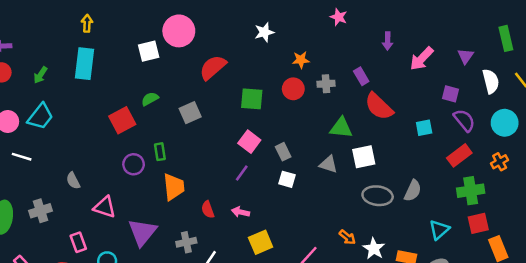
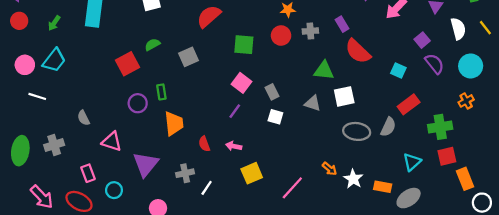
purple square: (451, 94) -> (422, 40), turned 35
cyan square: (424, 128) -> (398, 70), turned 35
red rectangle: (459, 155) -> (409, 104), moved

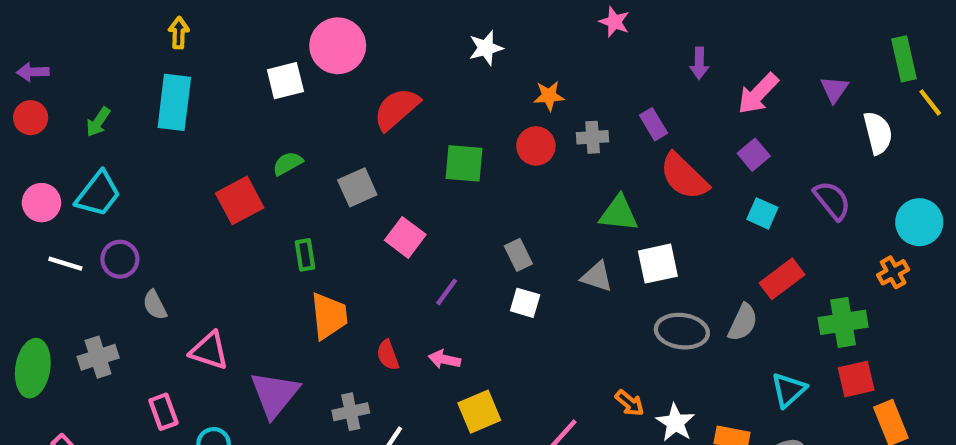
yellow line: (485, 28) -> (930, 102), moved
purple square: (422, 40) -> (754, 155), moved
cyan circle: (471, 66) -> (919, 222), moved
pink square: (242, 83) -> (405, 237), moved
purple circle: (138, 103) -> (120, 259), moved

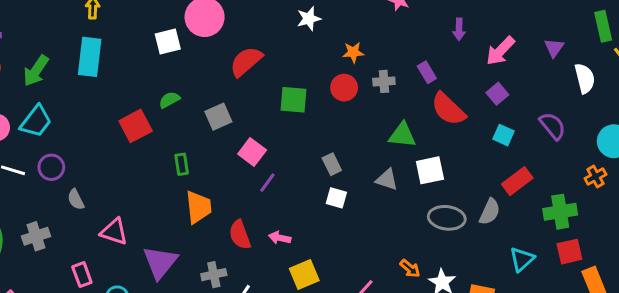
green arrow: (98, 122) -> (36, 71), size x1.5
purple line: (447, 292) -> (267, 183), moved
red semicircle: (388, 355) -> (240, 235), size x1.4

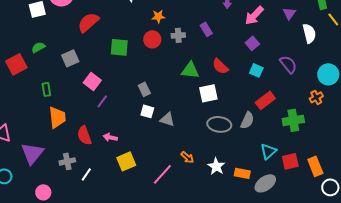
red semicircle: (448, 109) -> (220, 66), moved, size x0.7
gray triangle: (387, 180) -> (167, 119), moved
red square: (569, 252) -> (290, 161), moved
orange arrow: (410, 268) -> (187, 157), moved

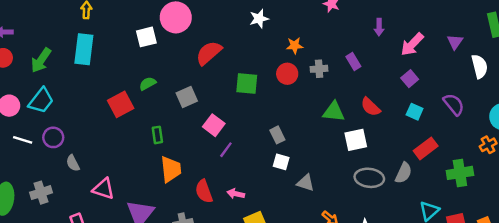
gray triangle: (167, 119) -> (306, 183), moved

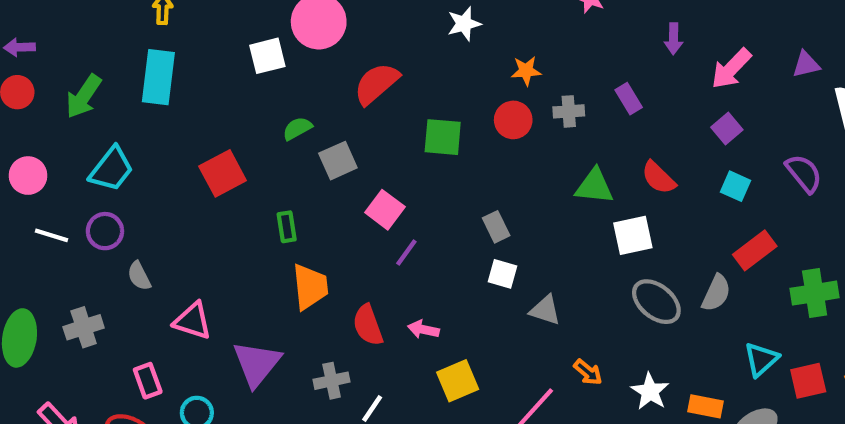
purple triangle: (455, 42) -> (806, 64), turned 42
green semicircle: (148, 84) -> (297, 128), moved
cyan trapezoid: (41, 101) -> (111, 169), moved
gray ellipse: (369, 178) -> (656, 302), turned 32

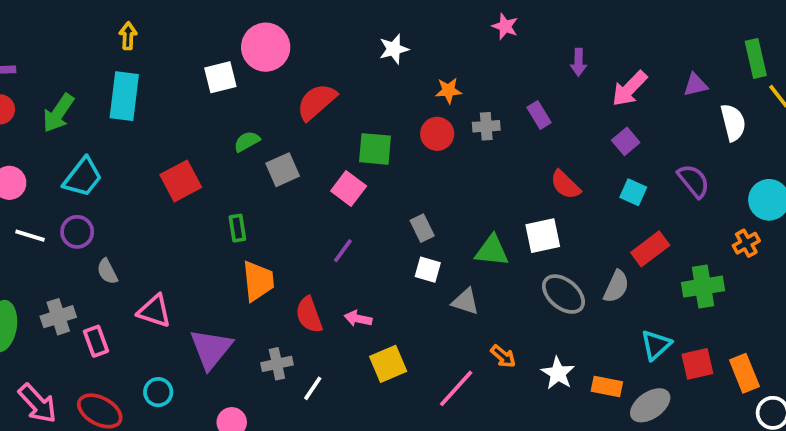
green triangle: (594, 186) -> (492, 251), moved
pink square: (385, 210) -> (349, 189), moved
pink rectangle: (148, 381) -> (96, 341), moved

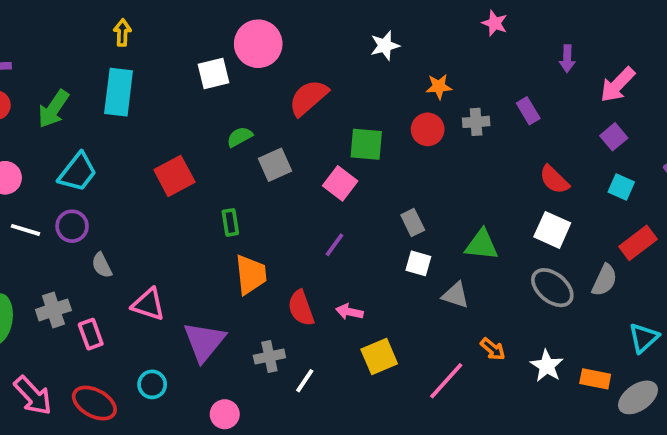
white square: (543, 236) -> (552, 230), moved, turned 36

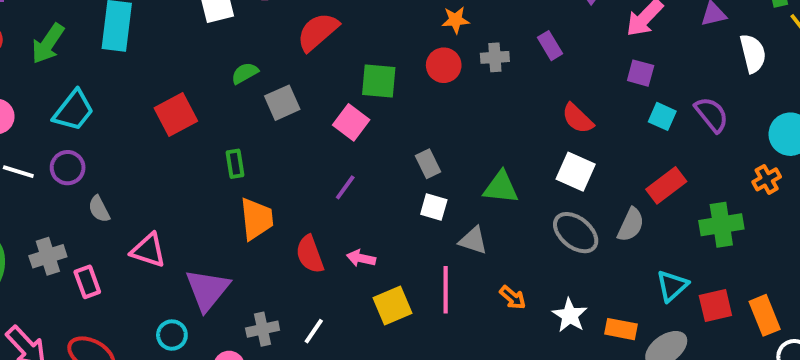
purple square: (614, 137) -> (641, 73), turned -35
cyan square: (621, 187) -> (662, 116), moved
gray cross: (269, 356) -> (263, 329), moved
pink line: (446, 381) -> (446, 290), moved, turned -42
cyan circle: (152, 384) -> (172, 335), moved

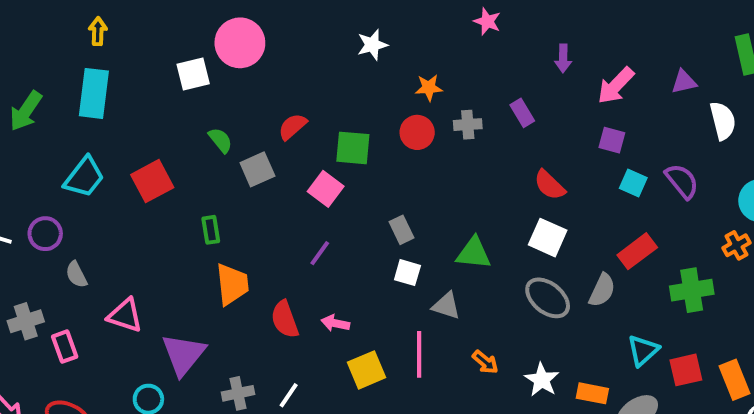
red semicircle: (318, 32) -> (292, 127), moved, size x0.7
green semicircle: (245, 73) -> (220, 140), turned 80
cyan trapezoid: (73, 111) -> (84, 177), moved

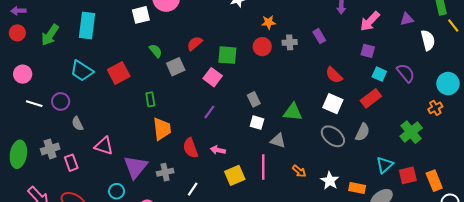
cyan trapezoid: (84, 177) -> (82, 71), turned 85
red rectangle: (637, 251) -> (371, 98), moved
green cross: (692, 290) -> (411, 132), turned -30
gray cross: (238, 393) -> (165, 172), moved

